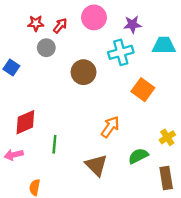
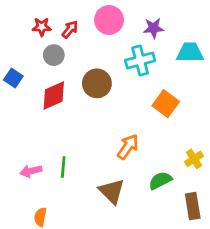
red diamond: (25, 122) -> (54, 96), moved
pink arrow: (14, 155) -> (31, 171), moved

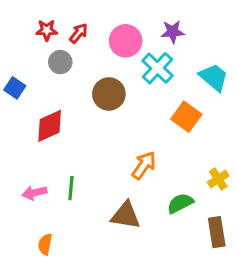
pink circle: (109, 20) -> (126, 41), moved
cyan trapezoid: (190, 52) -> (214, 77), moved, turned 40
cyan cross: (140, 60) -> (157, 68), turned -32
red diamond: (54, 96) -> (50, 126), moved
brown triangle: (112, 191) -> (126, 215), turned -36

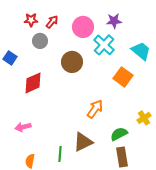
green line: (71, 188) -> (60, 154), moved
brown triangle: (126, 215) -> (83, 142), turned -35
brown rectangle: (217, 232) -> (122, 157), moved

